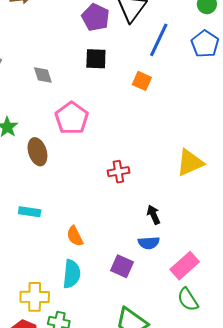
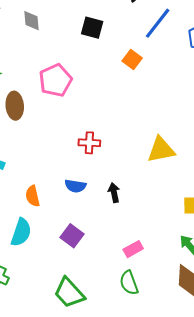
gray diamond: (43, 75) -> (32, 21), moved
blue semicircle: (149, 243) -> (75, 186), moved
pink rectangle: (185, 266) -> (133, 249), size x0.7

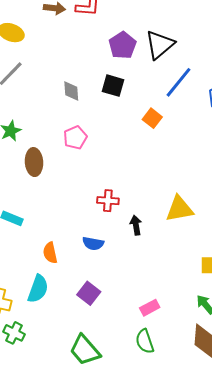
gray diamond: (32, 21) -> (71, 91), moved
pink pentagon: (56, 80) -> (75, 138), size x0.7
black arrow: (114, 193) -> (136, 225), moved

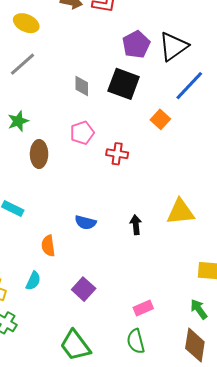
black square: (113, 86) -> (124, 84), size x1.4
red cross: (108, 201) -> (117, 154), moved
blue semicircle: (93, 243) -> (85, 223), moved
cyan semicircle: (38, 289) -> (33, 281), size x0.7

